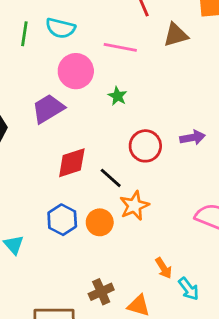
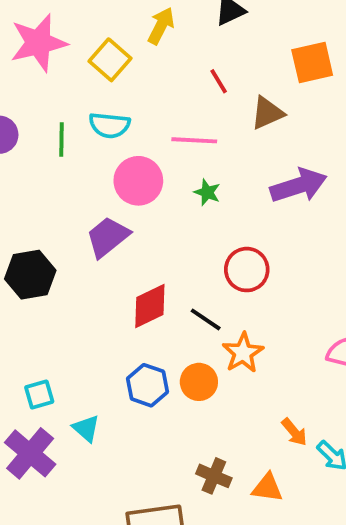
green star: (117, 96) -> (207, 192), moved
purple arrow: (193, 138) -> (299, 185), moved, size x1.6
brown cross: (101, 292) -> (214, 476), turned -35

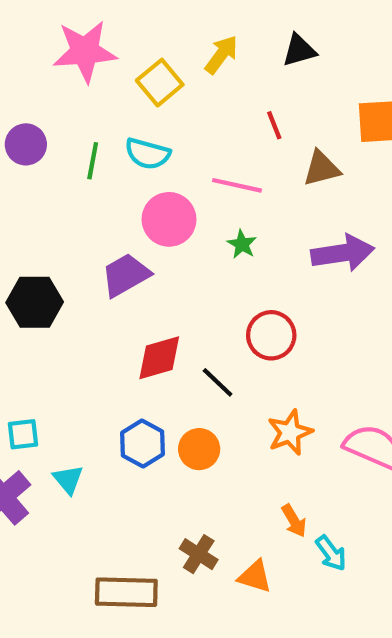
orange star: (243, 353) -> (290, 432), moved

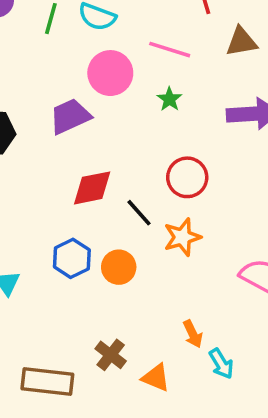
orange star: (290, 432) -> (182, 237), moved

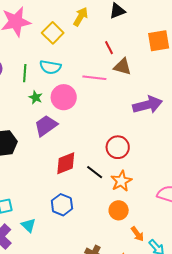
brown triangle: (241, 42) -> (123, 67), moved, turned 36
green star: (169, 99) -> (36, 97), moved
orange circle: (119, 267) -> (119, 210), moved

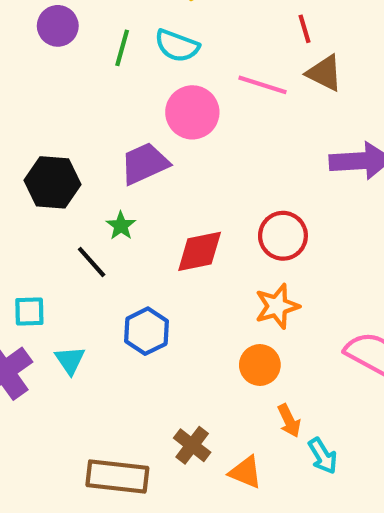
green star: (36, 97) -> (121, 226), moved
red diamond: (66, 163) -> (200, 251), moved
black line: (95, 172) -> (92, 262), moved

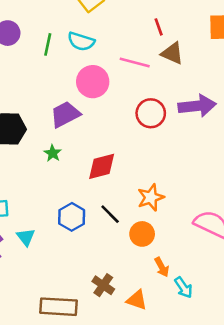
red circle: (283, 236) -> (151, 113), moved
black line: (92, 262) -> (110, 214), moved

